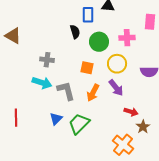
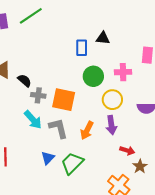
black semicircle: (75, 32) -> (24, 81), moved, turned -32
orange square: (87, 68) -> (64, 100), moved, size x1.6
cyan arrow: (42, 83) -> (33, 120), turned 30
purple arrow: (116, 88) -> (111, 125), turned 30

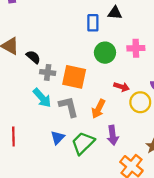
yellow circle: (112, 100) -> (140, 102), moved
purple arrow: (111, 125) -> (113, 135), moved
red arrow: (127, 150) -> (122, 87), moved

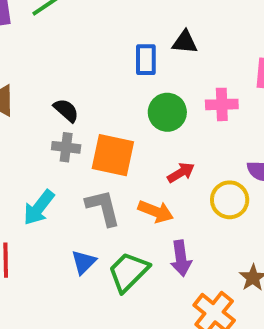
black semicircle: (33, 57) -> (66, 110), moved
red arrow: (122, 87) -> (181, 173), moved, turned -48
cyan arrow: (42, 98) -> (39, 208), moved, turned 80
orange arrow: (98, 109) -> (156, 212), turned -96

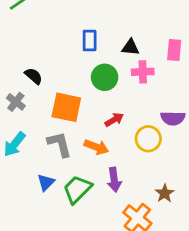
black triangle: (185, 42) -> (131, 47), moved
gray cross: (66, 147) -> (16, 102), moved, turned 30

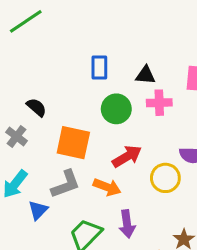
red arrow: (114, 120) -> (127, 156), size x1.4
gray L-shape: (60, 144) -> (66, 184), turned 84
blue triangle: (46, 182) -> (38, 210), moved

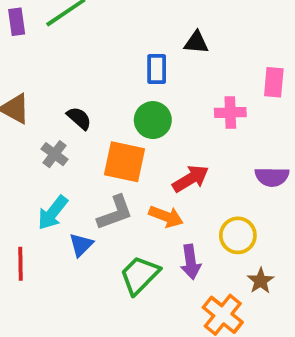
black triangle: (145, 75) -> (196, 43), moved
green circle: (116, 109) -> (153, 120), moved
yellow circle: (165, 178) -> (238, 235), moved

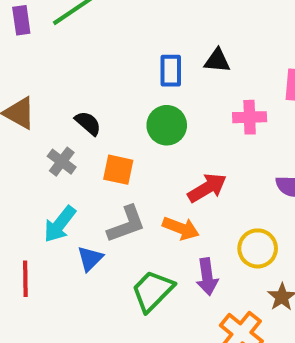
black triangle: (196, 43) -> (217, 61), moved
orange square: (124, 162) -> (118, 170), moved, size x0.7

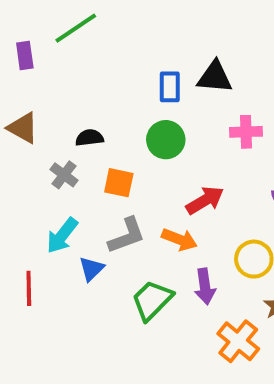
purple rectangle: (21, 20) -> (25, 55), moved
black triangle: (217, 61) -> (215, 77), size x1.4
black semicircle: (88, 123) -> (89, 138), turned -48

